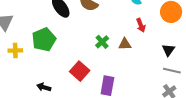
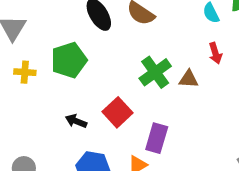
green cross: (102, 42) -> (155, 72), size x1.5
black arrow: (44, 87) -> (76, 121), moved

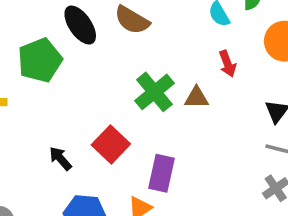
green pentagon: (69, 60) -> (40, 60), moved
black arrow: (76, 121) -> (60, 159), turned 30

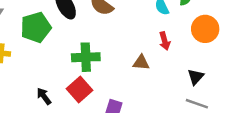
green cross: (154, 92) -> (86, 57), moved, turned 32

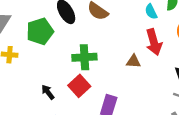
red arrow: (165, 41) -> (154, 42), size x1.6

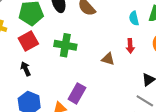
red arrow: (154, 42) -> (130, 46), size x0.6
red square: (79, 86) -> (28, 41), moved

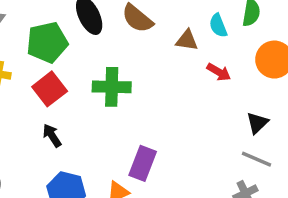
red arrow: (130, 46) -> (219, 72), turned -48
brown triangle: (108, 59) -> (187, 40), moved

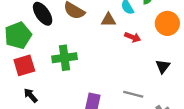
red square: (50, 89) -> (24, 65), turned 30
gray line: (257, 159) -> (133, 94), moved

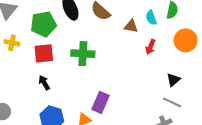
red arrow: (133, 37) -> (150, 47), turned 80
gray line: (133, 94) -> (172, 102), moved

